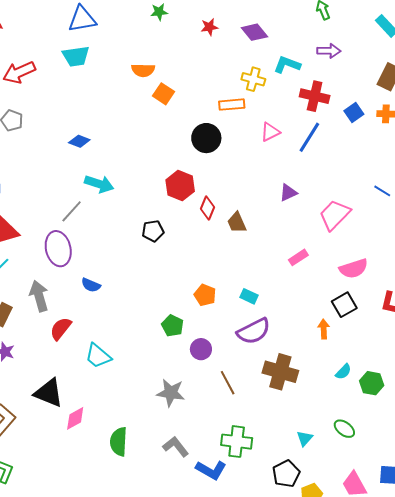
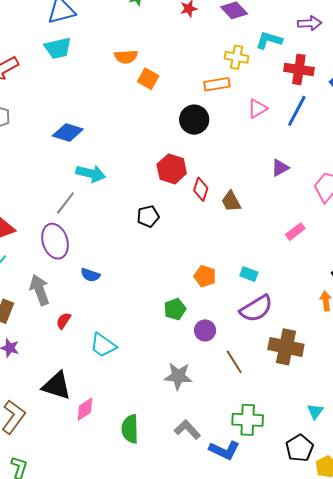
blue diamond: (79, 141) -> (68, 133), size x1.4
green pentagon: (173, 326) -> (175, 309), turned 30
red semicircle: (61, 329) -> (64, 321), size x0.7

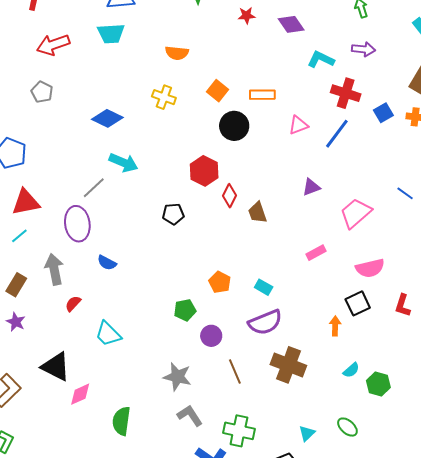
yellow cross: (236, 57) -> (164, 97), moved
orange square: (148, 79) -> (217, 91), moved
gray L-shape: (187, 430) -> (190, 416), moved

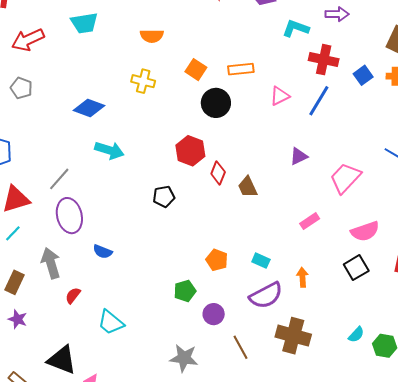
gray line: (94, 188) -> (59, 179), moved
orange arrow: (335, 326) -> (302, 277), moved

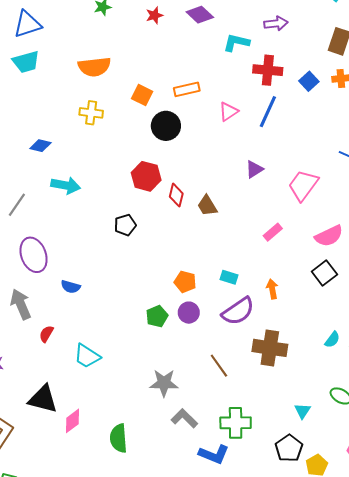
orange semicircle: (152, 36) -> (94, 67), size x1.4
blue diamond: (89, 108) -> (40, 146), size x0.7
gray line: (59, 179) -> (17, 205), moved
purple circle: (214, 314) -> (189, 313), moved

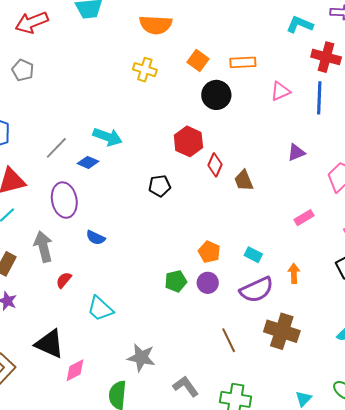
blue line: (268, 112) -> (319, 98), turned -32
blue diamond: (40, 146) -> (88, 162), moved
gray star: (164, 383) -> (141, 358), moved

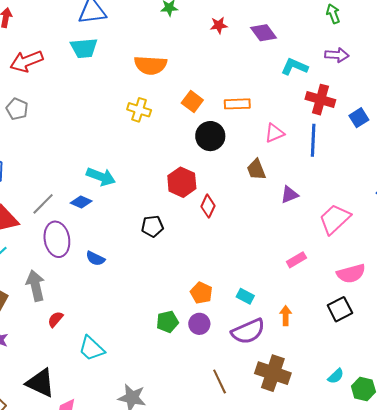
gray line: (56, 148) -> (43, 204), moved
brown trapezoid: (244, 180) -> (256, 170), moved
blue semicircle: (96, 238) -> (95, 259), moved

